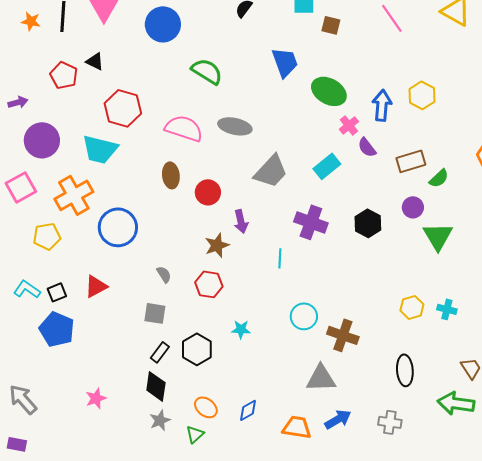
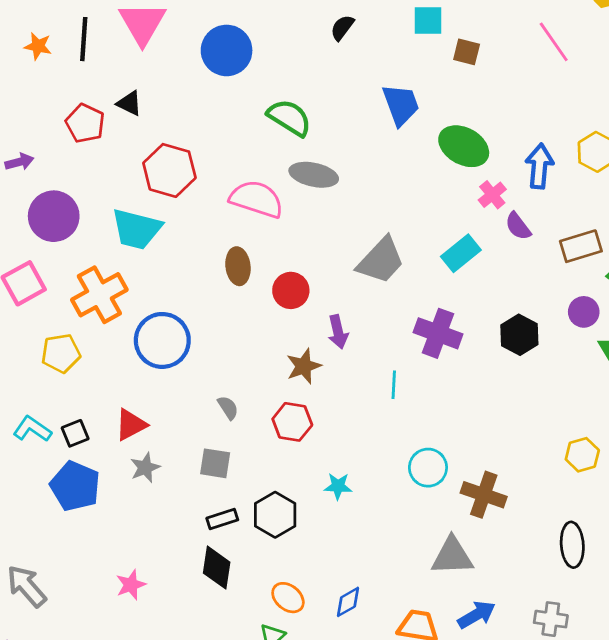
gray ellipse: (235, 126) -> (314, 175), moved
black rectangle: (160, 352) -> (222, 519), turned 35
gray star: (160, 420) -> (145, 468), moved

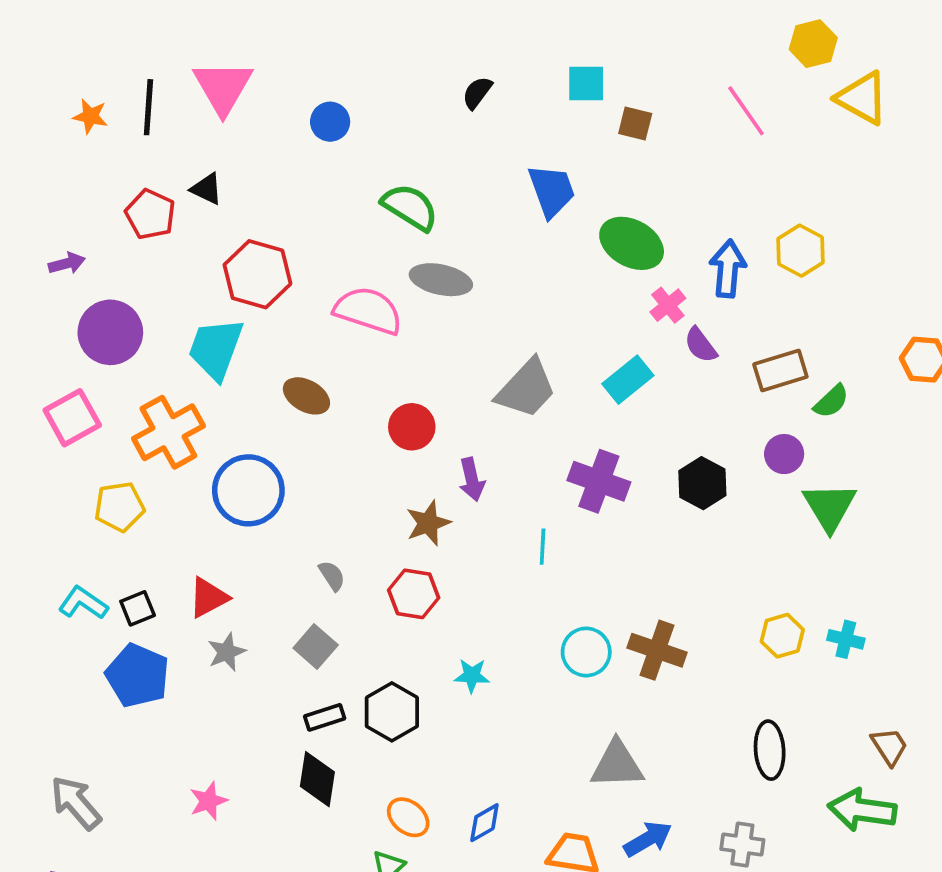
blue circle: (227, 50) -> (330, 122), size x0.6
cyan trapezoid: (137, 229) -> (216, 349), turned 96
brown ellipse: (238, 266) -> (306, 396), moved, turned -54
gray square: (215, 463) -> (316, 647), turned 32
brown cross: (484, 495) -> (657, 650), moved

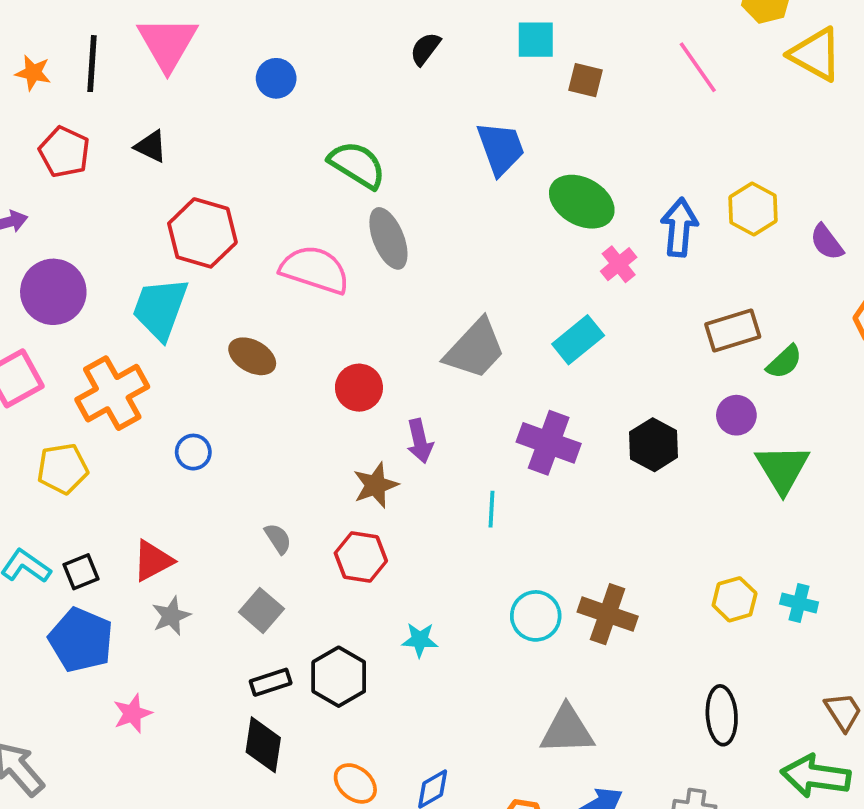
red pentagon: (150, 214) -> (64, 152), moved
gray ellipse: (441, 280) -> (388, 238), turned 56
purple semicircle: (701, 345) -> (827, 242), moved
blue circle: (248, 490) -> (193, 452), size x0.5
pink star: (208, 801) -> (133, 713), moved

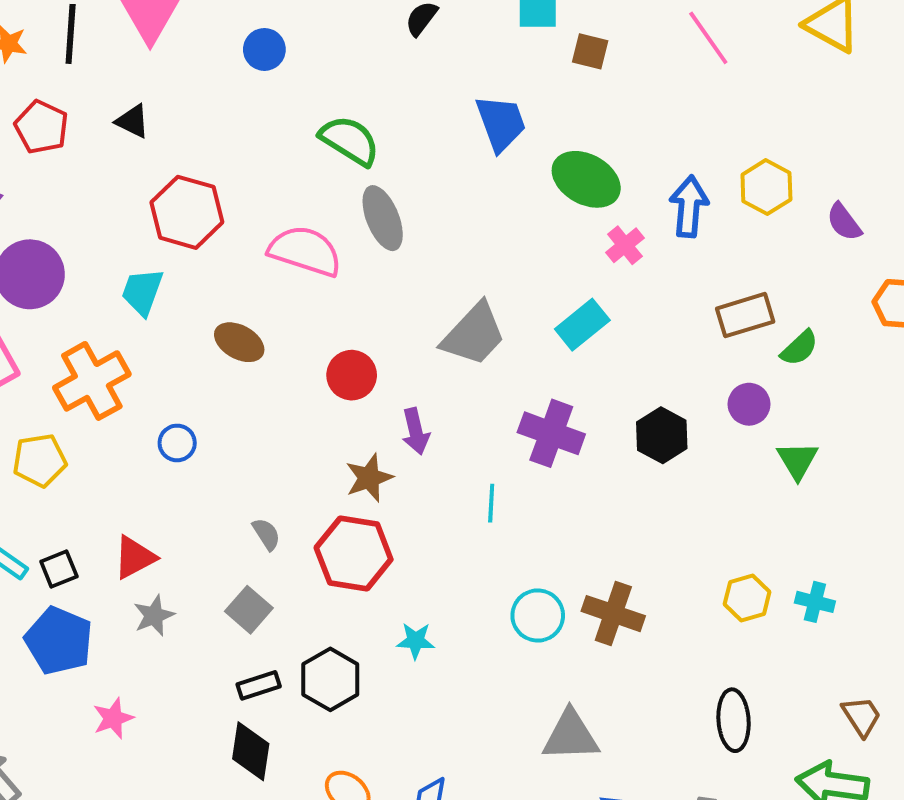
cyan trapezoid: (160, 308) -> (142, 292), size x0.7
green triangle: (782, 469) -> (797, 460), size x0.7
red hexagon: (361, 557) -> (354, 553), size x1.4

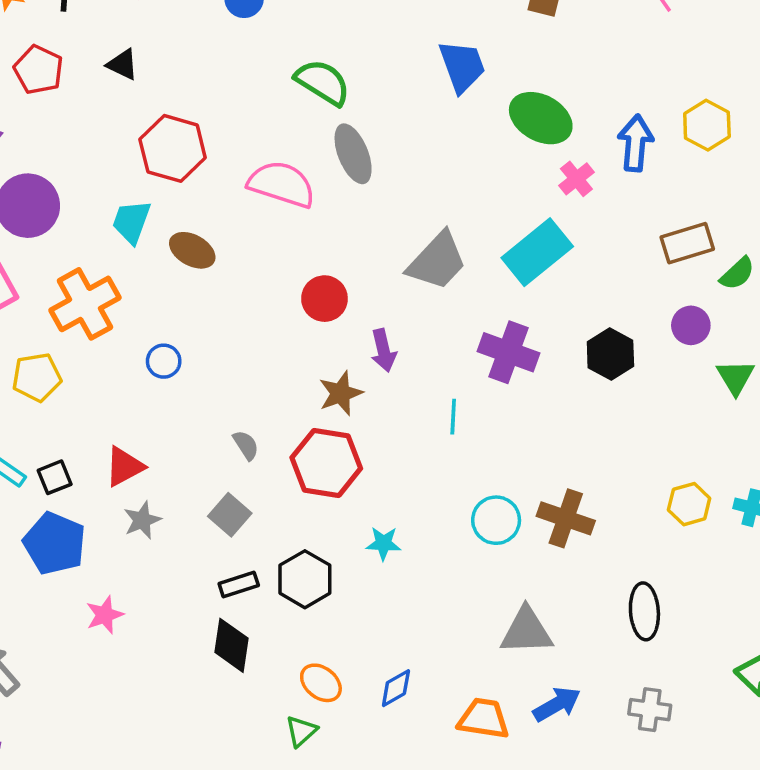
cyan rectangle: (582, 325) -> (537, 252), size x1.4
brown ellipse: (239, 342) -> (192, 250), moved
black ellipse: (734, 720) -> (644, 611), moved

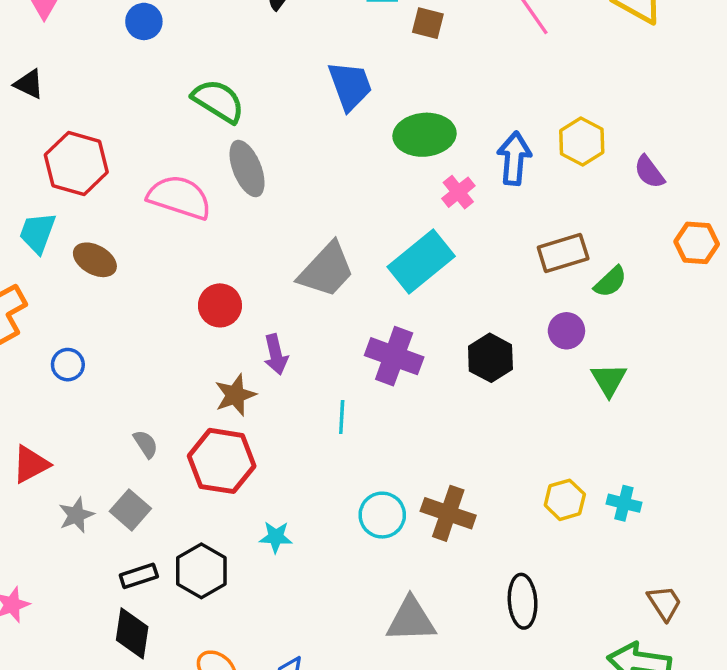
green ellipse: (541, 118) -> (425, 135), turned -34
gray star: (142, 520) -> (76, 515), moved

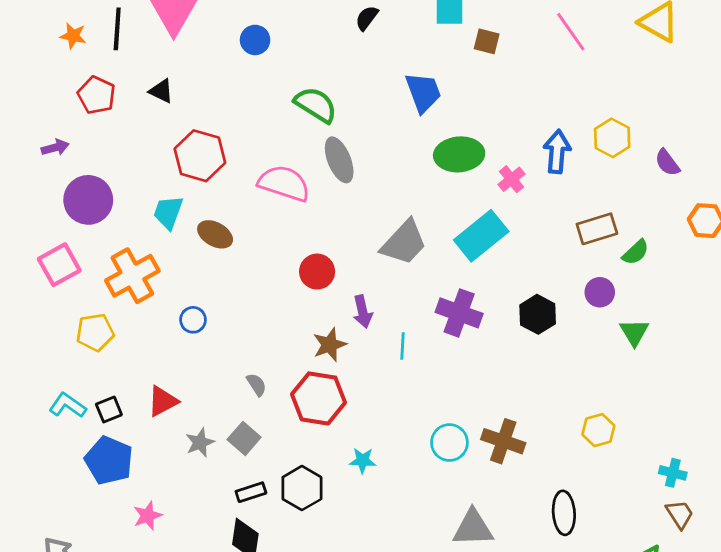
green ellipse: (425, 135) -> (459, 154), moved
cyan line: (342, 417) -> (403, 346), moved
cyan cross: (624, 503) -> (673, 473), moved

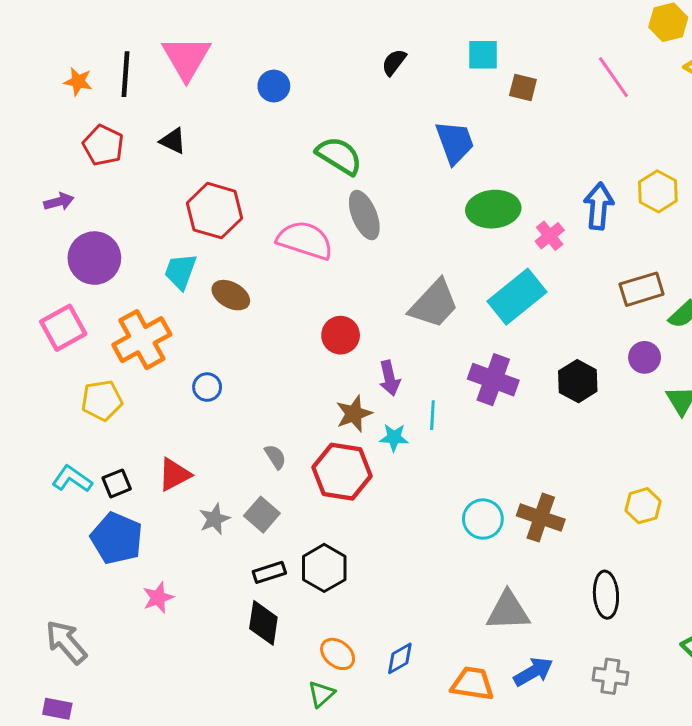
cyan star: (363, 460) -> (394, 437), moved

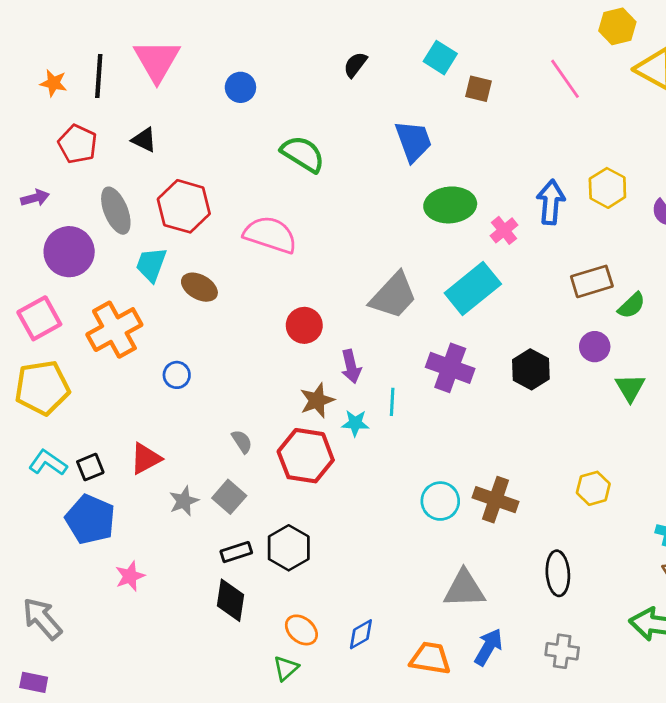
cyan square: (483, 55) -> (440, 58), turned 32
gray ellipse: (364, 215) -> (116, 211), moved
yellow pentagon: (102, 400) -> (42, 388), moved, size x1.4
blue arrow: (533, 672) -> (488, 647), turned -30

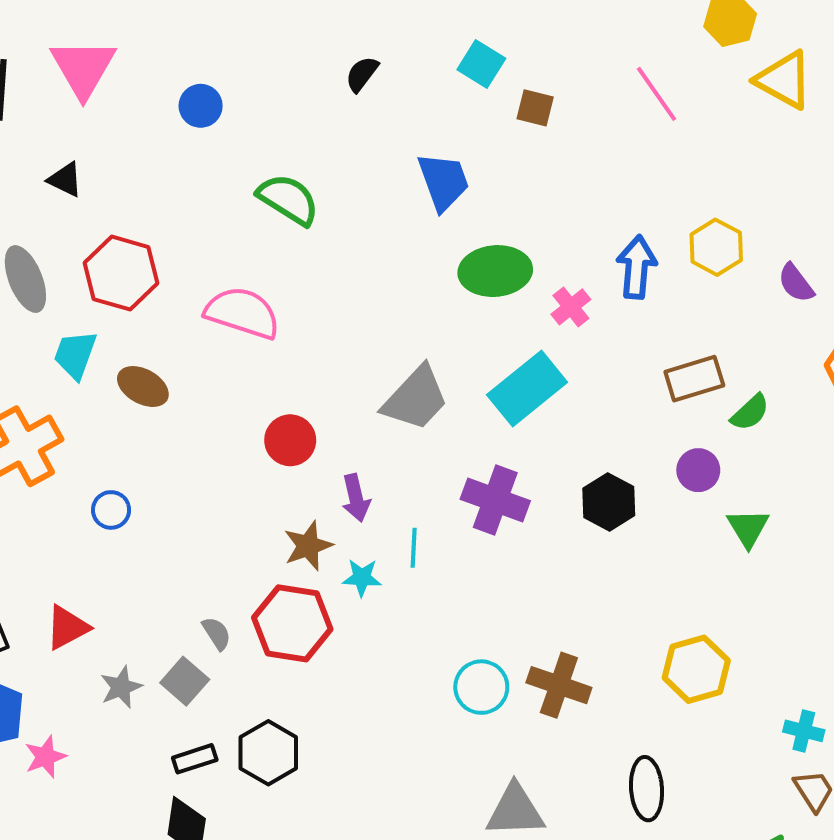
gray semicircle: (242, 442) -> (217, 633), moved
yellow hexagon: (593, 488) -> (696, 669), size x1.4
pink star: (130, 576) -> (45, 757), moved

